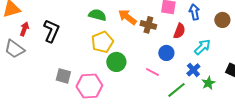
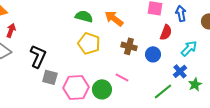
brown cross: (148, 25) -> (129, 46), moved
black L-shape: (51, 31) -> (38, 56), moved
yellow pentagon: (102, 42) -> (89, 43), turned -30
green circle: (116, 62) -> (102, 89), moved
pink line: (152, 72) -> (122, 77), moved

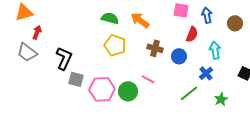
cyan arrow: (189, 48) -> (215, 50), turned -54
green star: (195, 84) -> (221, 99), moved

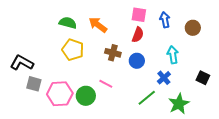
red semicircle: (192, 34) -> (138, 35), moved
black L-shape: (64, 58) -> (22, 63), turned -85
green star: (221, 99) -> (179, 104), size x1.5

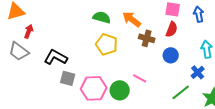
brown cross: (113, 53) -> (147, 38), moved

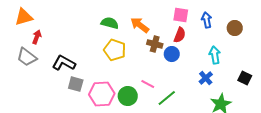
blue circle: (171, 55) -> (172, 54), moved
green line: (181, 92) -> (167, 98), moved

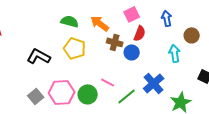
pink square: (181, 15) -> (132, 14), moved, turned -35
brown circle: (235, 28) -> (192, 35), moved
black L-shape: (64, 63) -> (39, 56), moved
blue cross: (206, 78) -> (154, 83), moved, size x1.5
gray square: (76, 84) -> (36, 96), moved, turned 35

